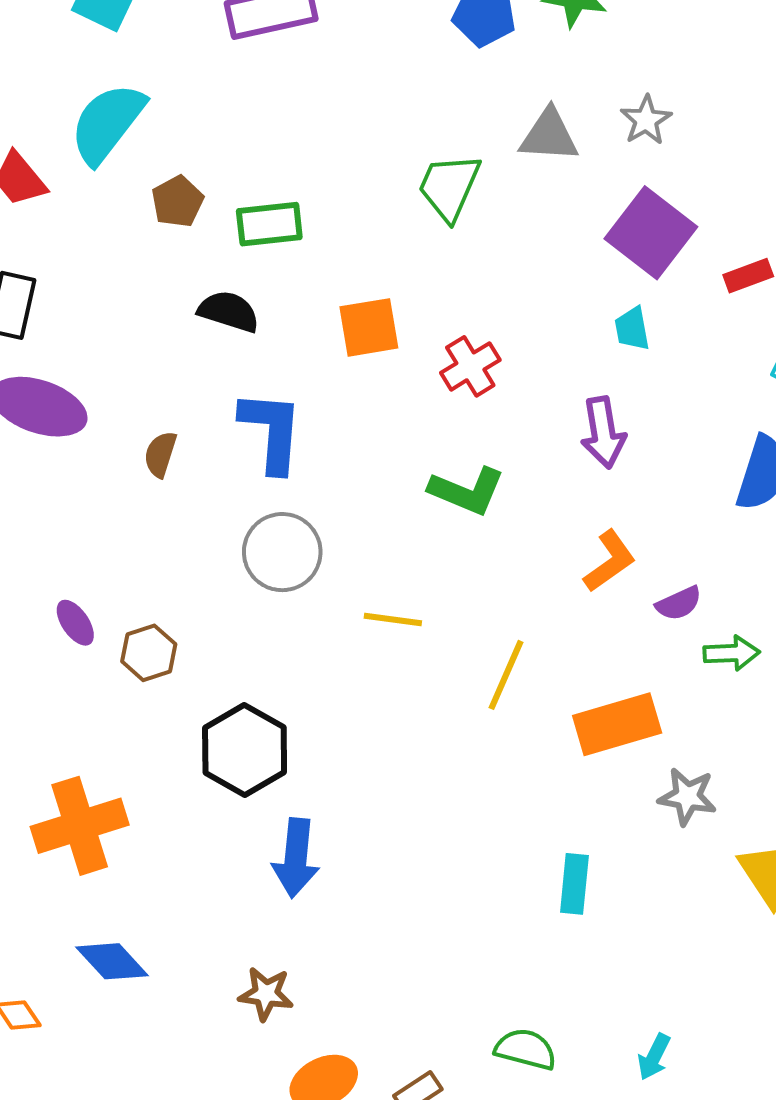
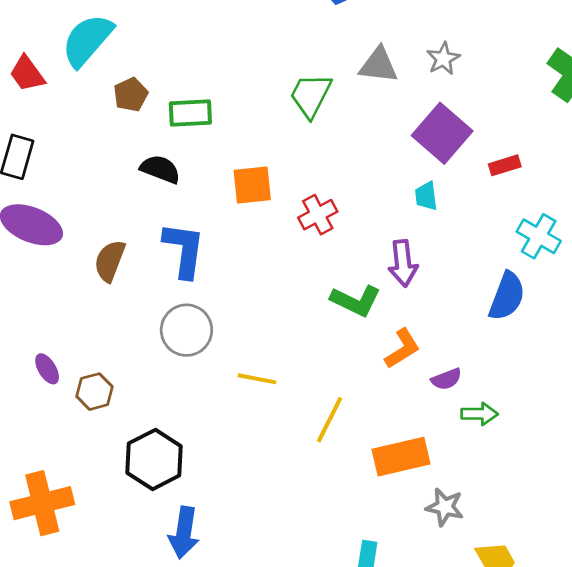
brown semicircle: (160, 454) -> (110, 261), size x1.4
green L-shape: (467, 491) -> (356, 301), moved

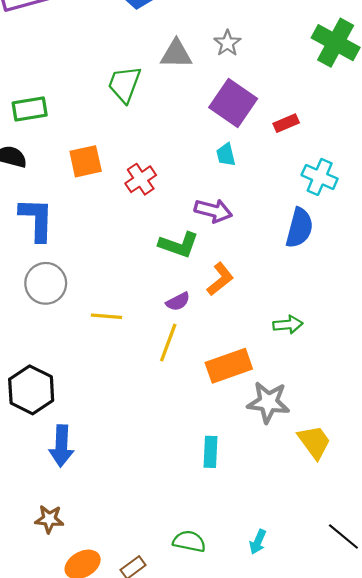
purple arrow: (403, 263) -> (213, 211), turned -63
purple semicircle: (446, 379) -> (178, 302), moved
gray star: (445, 507) -> (268, 402), size x1.4

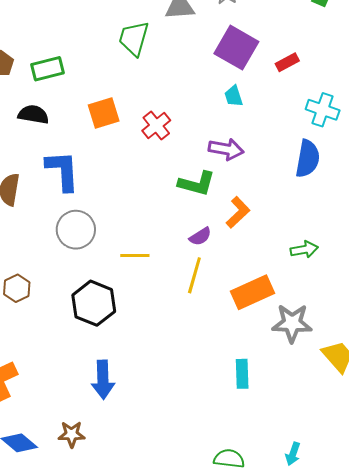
black hexagon: (31, 390) -> (94, 303), moved
brown star: (49, 519) -> (72, 434), moved

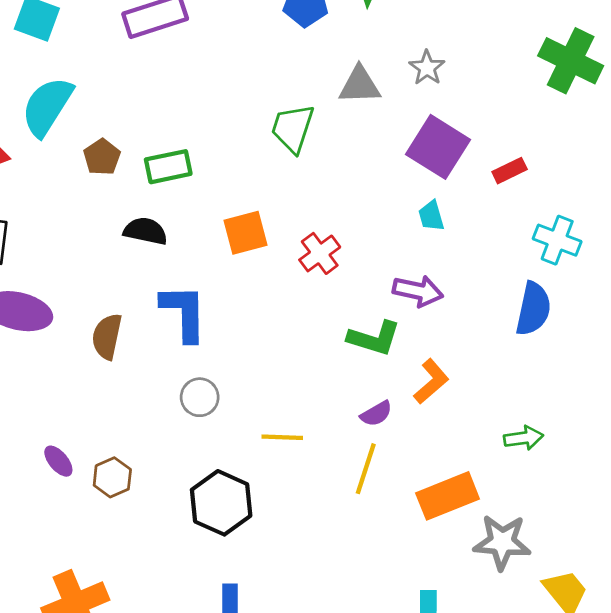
gray circle: (76, 230) -> (200, 397), size x0.7

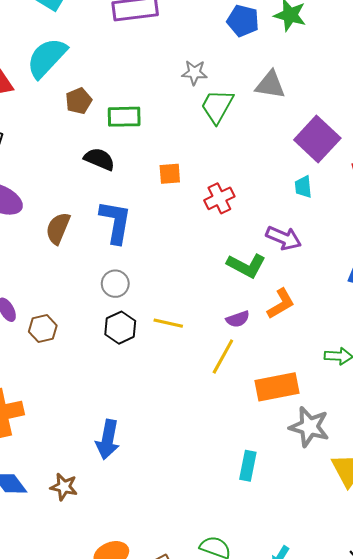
gray star: (427, 68) -> (194, 73), moved, turned 30
orange square: (246, 233) -> (170, 174), size x0.7
black hexagon: (221, 503) -> (120, 328), moved, size x0.7

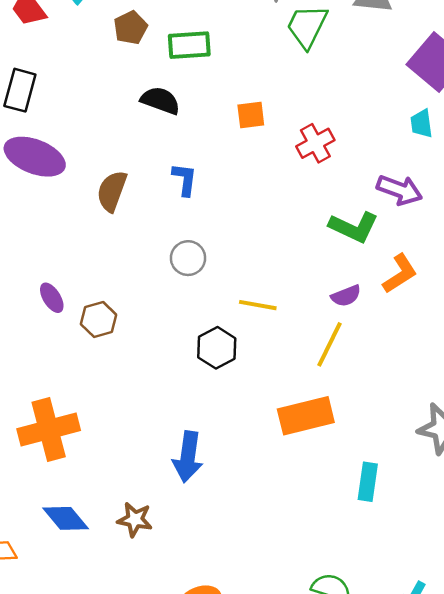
blue L-shape: (116, 222) -> (185, 179), size x0.6
black hexagon: (120, 328) -> (217, 348), moved
orange rectangle: (277, 387) -> (306, 416), moved

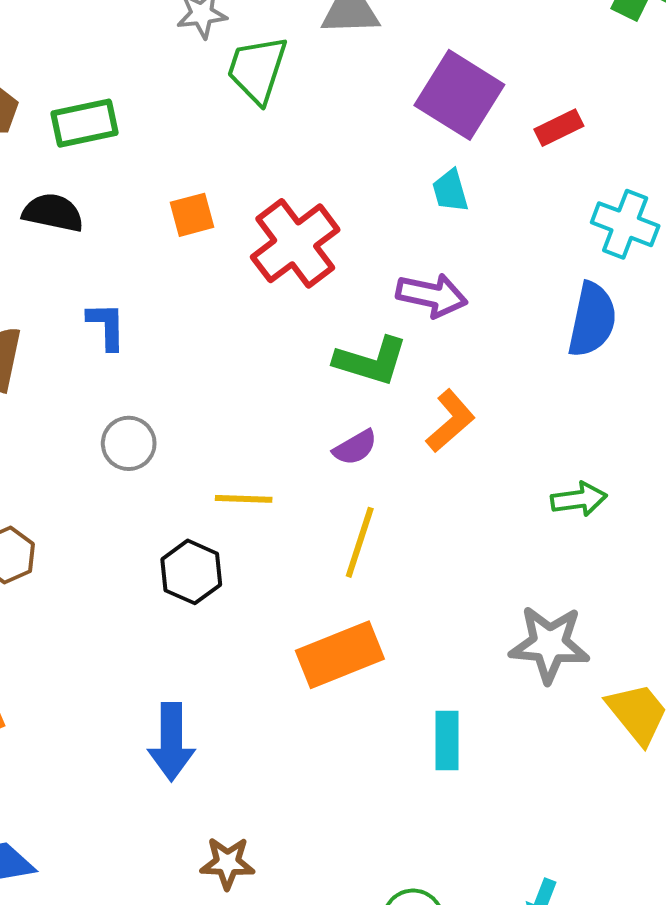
red cross: (315, 143) -> (295, 243), size x1.5
purple semicircle: (346, 296) -> (355, 447), moved
brown star: (135, 520) -> (227, 863), moved

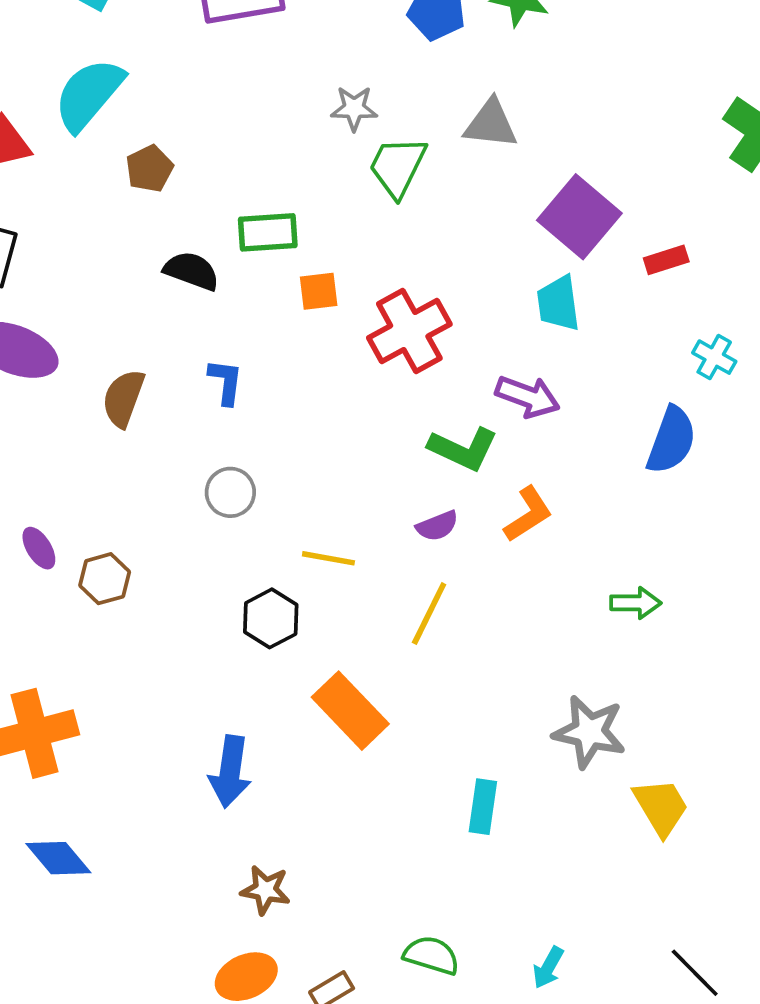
green rectangle: (84, 123) -> (268, 232), moved
cyan trapezoid: (450, 191) -> (558, 303), size x1.4
cyan cross: (625, 224) -> (714, 357), size x0.7
orange rectangle: (340, 655) -> (350, 711), moved, turned 60

